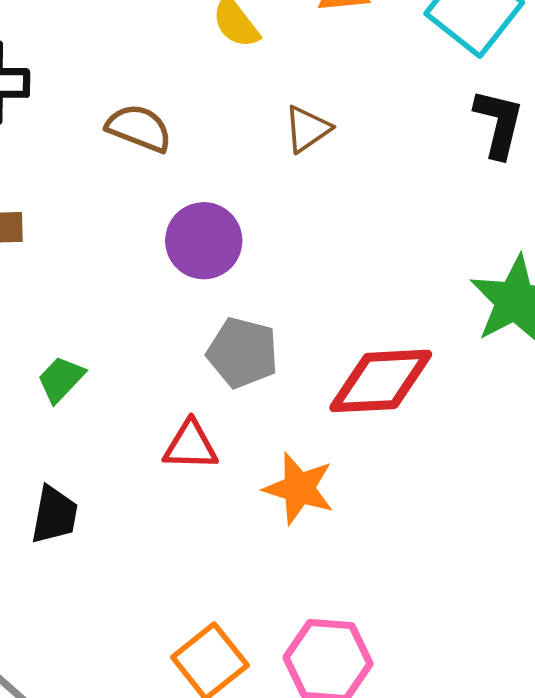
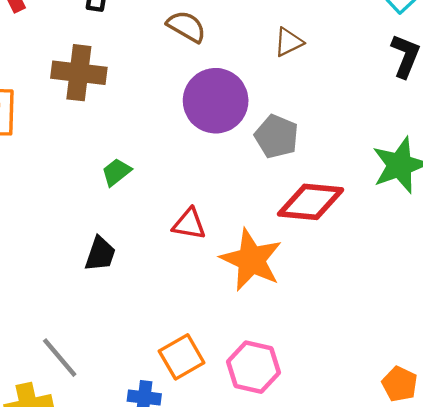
purple circle: (204, 241) -> (216, 101), size x1.4
gray pentagon: (243, 353) -> (277, 136), moved
orange star: (299, 488) -> (251, 260), size x1.4

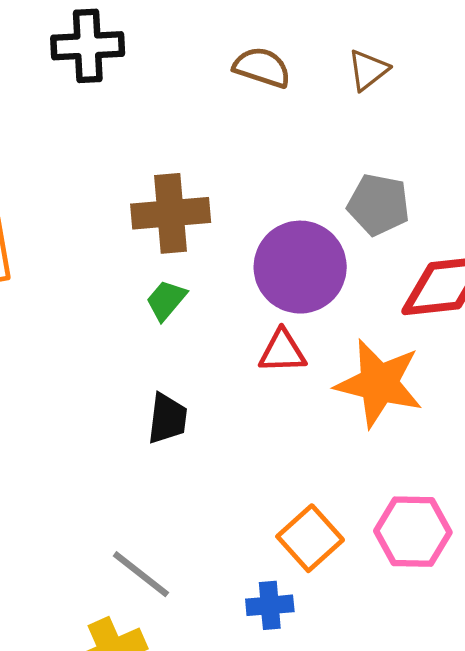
brown semicircle: (186, 26) -> (262, 67), moved
brown cross: (79, 73) -> (171, 213), moved
purple circle: (216, 101) -> (300, 267), moved

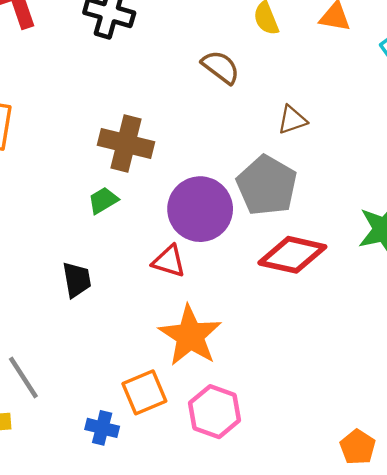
brown triangle: (368, 70) -> (292, 120), moved
gray pentagon: (379, 205) -> (267, 185), size x1.4
orange star: (379, 383) -> (190, 336), moved
black trapezoid: (167, 419) -> (77, 280), turned -36

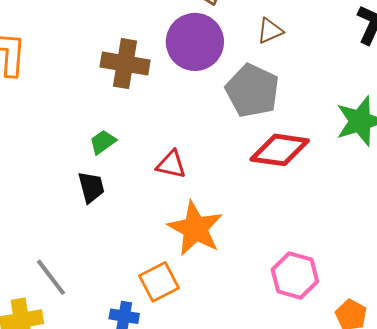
green trapezoid: (103, 200) -> (103, 142), moved
purple circle: (200, 209) -> (195, 42), moved
pink hexagon: (215, 412) -> (295, 275), moved

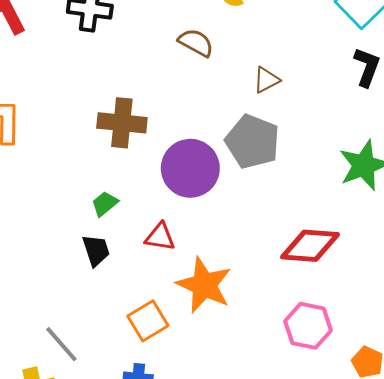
purple circle: (195, 42) -> (190, 168), moved
red diamond: (280, 150) -> (310, 246), moved
red triangle: (171, 164) -> (160, 237), moved
orange square: (159, 282) -> (148, 321), moved

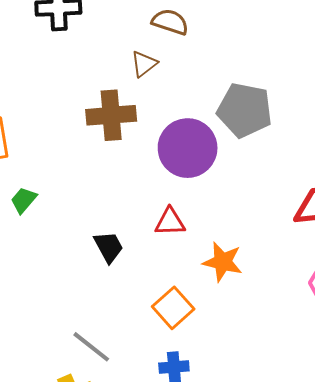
brown triangle: (266, 80) -> (144, 64), moved
green trapezoid: (105, 204) -> (24, 200), moved
orange star: (204, 285) -> (223, 262), size x0.7

